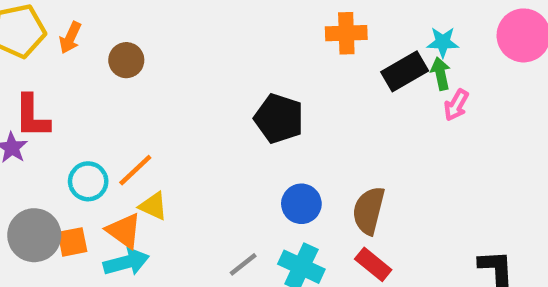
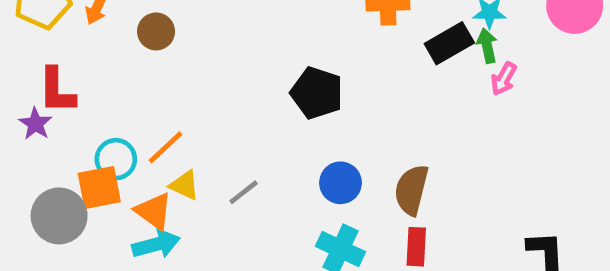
orange square: (72, 242) -> (99, 188), moved, size x1.4
gray line: (243, 264) -> (244, 192), moved
red rectangle: (373, 264) -> (416, 247), turned 54

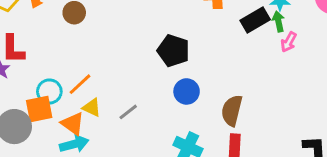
blue circle: (340, 183) -> (187, 91), moved

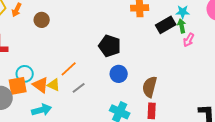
orange line: (80, 84) -> (69, 69), moved
orange triangle: (73, 124) -> (41, 85), moved

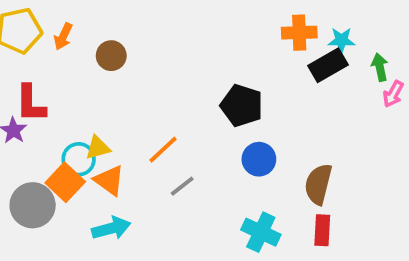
cyan star: (183, 12) -> (341, 40), moved
black rectangle: (166, 25) -> (328, 65), moved
yellow triangle: (54, 85) -> (98, 148), moved, turned -40
orange square: (18, 86) -> (65, 182), turned -36

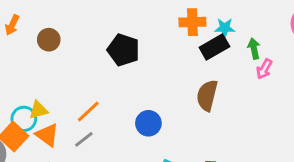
black pentagon: (242, 106) -> (123, 50), moved
blue circle: (259, 159) -> (148, 123), moved
brown semicircle: (318, 184) -> (207, 95), moved
gray line: (182, 186) -> (84, 139), moved

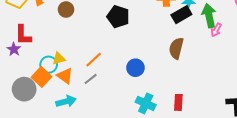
green arrow: (254, 48) -> (209, 16), size x1.6

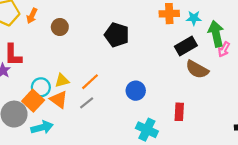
black rectangle: (181, 15) -> (186, 46), moved
brown semicircle: (176, 48) -> (197, 69), moved, turned -75
yellow triangle: (59, 59) -> (62, 81), moved
cyan arrow: (66, 101) -> (42, 127), moved
red rectangle: (178, 102) -> (179, 112), moved

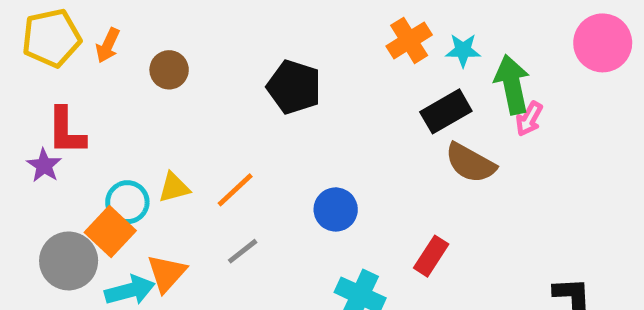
orange cross: (169, 14) -> (409, 40), turned -30
orange triangle: (59, 100) -> (167, 273), moved, turned 36
gray line: (87, 103) -> (243, 251), moved
red rectangle: (179, 112) -> (431, 256), turned 30

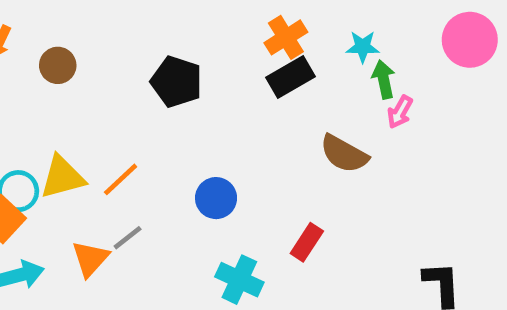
cyan star: (463, 50) -> (363, 47), moved
green arrow: (512, 85) -> (384, 79), size x0.7
black rectangle: (446, 111) -> (291, 77), moved
yellow triangle: (174, 187) -> (62, 177), size x1.5
orange triangle: (167, 273) -> (90, 259), moved

